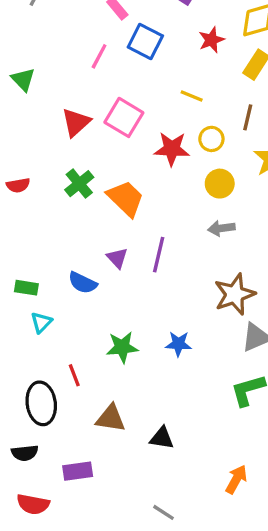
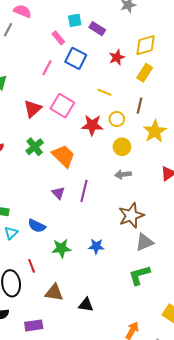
blue semicircle: (83, 283) -> (37, 226), moved

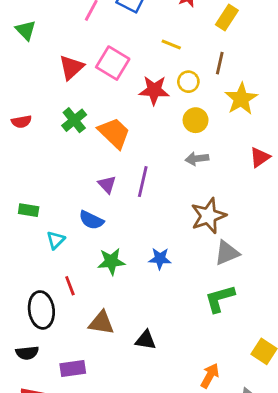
blue semicircle: (37, 226) -> (91, 220), moved
cyan triangle: (11, 233) -> (56, 240), moved

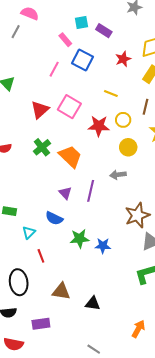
gray arrow: (197, 159) -> (118, 175), moved
green star: (111, 261) -> (79, 239), moved
red line: (70, 286) -> (41, 256), moved

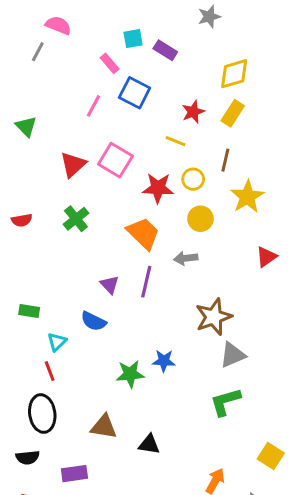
red star: (123, 59) -> (193, 112), moved
orange trapezoid: (70, 156) -> (143, 233), moved
green star: (79, 239) -> (130, 374), moved
red line: (41, 256) -> (50, 371), moved

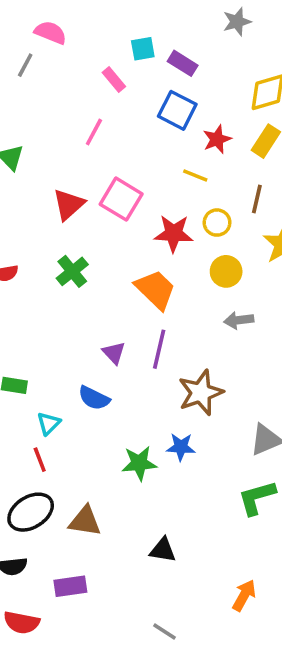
blue square: (135, 93) -> (177, 110), moved
gray arrow: (186, 258) -> (239, 320), moved
brown star: (214, 317) -> (201, 393), moved
black ellipse: (42, 414) -> (31, 512), turned 66
brown triangle: (104, 427) -> (85, 521), moved

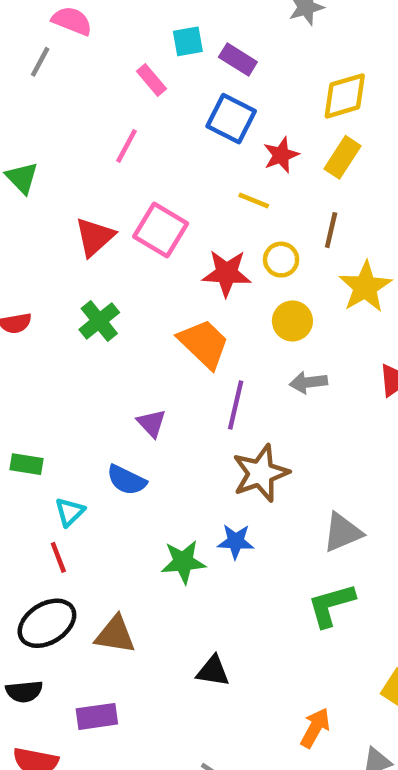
purple line: (159, 349) -> (236, 405), moved

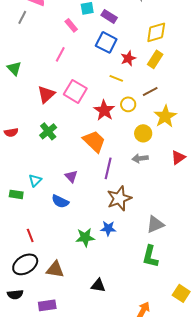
brown line: (331, 230) -> (150, 91), turned 49
red star: (227, 273) -> (104, 110), turned 30
yellow circle: (292, 321) -> (143, 133), moved
cyan triangle: (70, 512) -> (35, 180), moved
green L-shape: (331, 605) -> (150, 256), turned -60

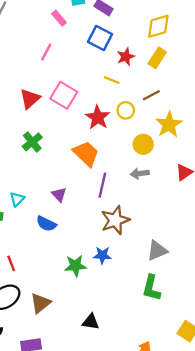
brown triangle: (55, 269) -> (40, 303), turned -48

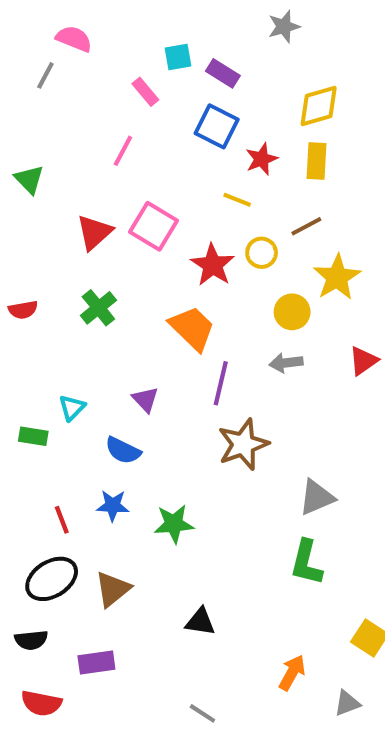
yellow rectangle: (157, 58) -> (317, 161), turned -30
blue star: (102, 255) -> (113, 506), moved

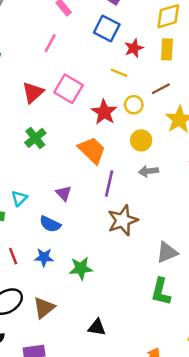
yellow circle: (292, 312) -> (141, 140), moved
red line: (62, 520) -> (13, 256), moved

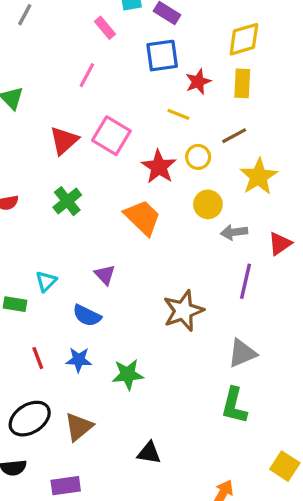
blue square: (107, 28) -> (162, 56), turned -35
gray arrow: (149, 171) -> (234, 232), moved
purple line: (109, 183) -> (246, 281), moved

